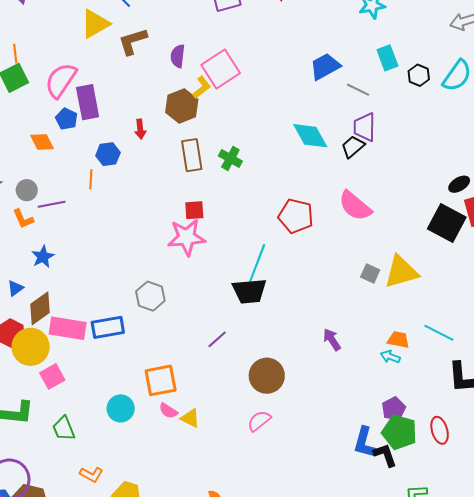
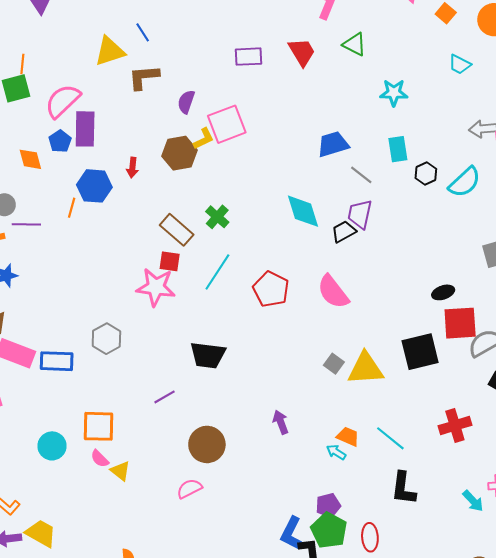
blue hexagon: (108, 154) -> (94, 186), size x1.4
brown rectangle: (192, 155) -> (177, 230), moved, turned -52
black square: (447, 223) -> (420, 352), moved, turned 36
cyan line: (257, 263) -> (217, 272), moved

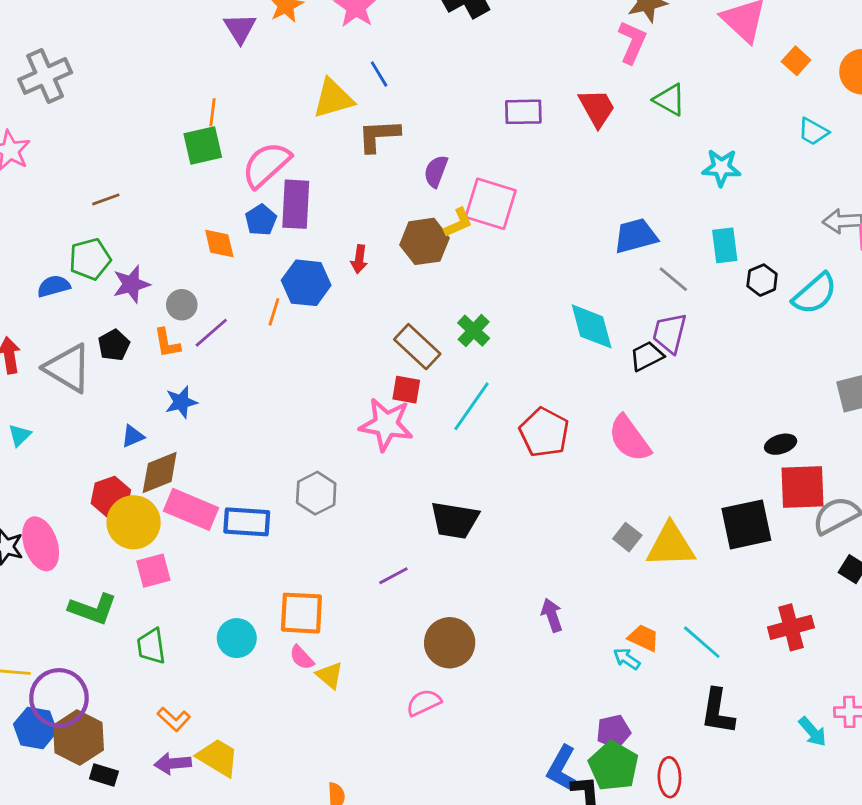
pink square: (227, 124) -> (491, 204), turned 36
purple line: (26, 224) -> (211, 333), turned -44

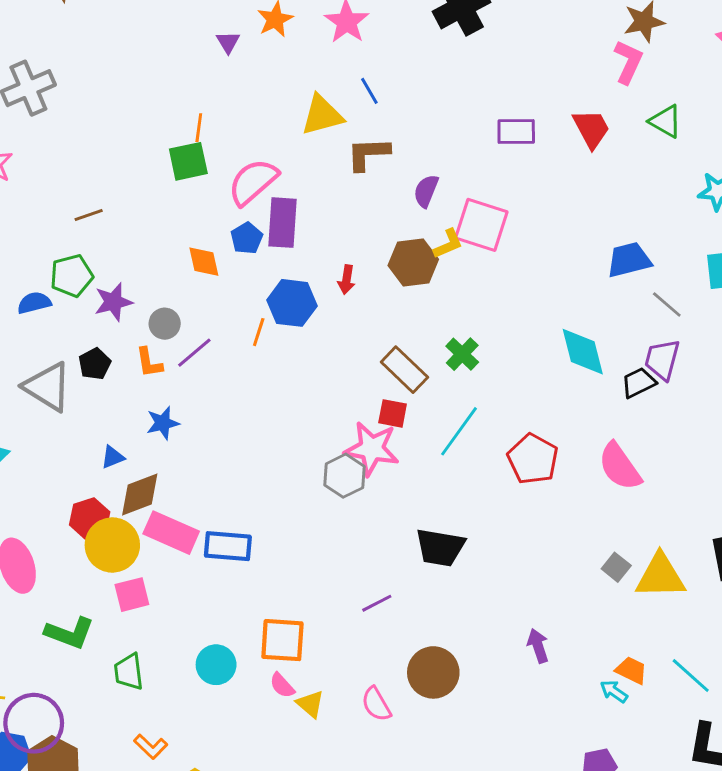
purple triangle: (240, 28) -> (228, 42), size x0.7
gray hexagon: (316, 493) -> (344, 476), moved
pink semicircle: (424, 703) -> (376, 704), moved, turned -96

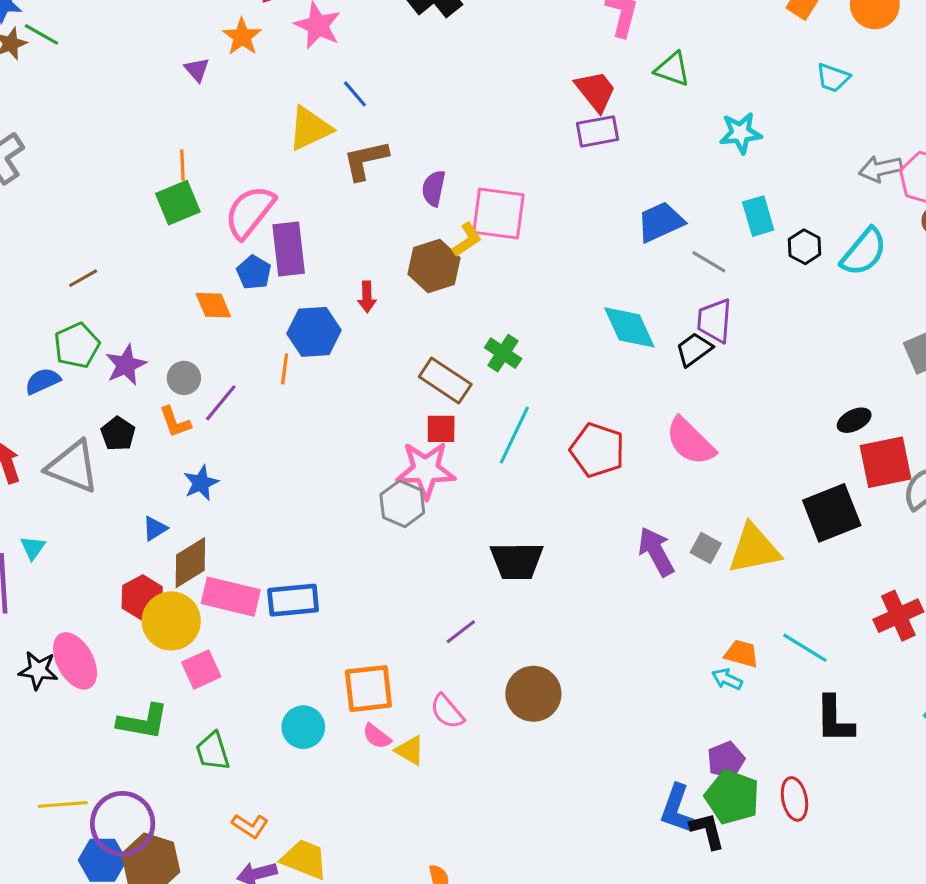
purple rectangle: (516, 132) -> (597, 131), moved
purple arrow: (538, 646) -> (656, 552), moved, size x1.4
pink semicircle: (376, 704) -> (447, 712), moved

